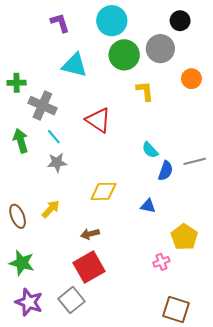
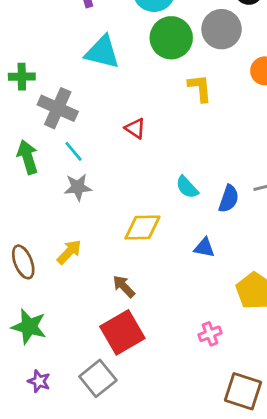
red triangle: (98, 120) -> (135, 128), size x0.6
cyan semicircle: (150, 150) -> (187, 187), moved
brown arrow: (90, 234) -> (124, 286), turned 60
pink cross: (161, 262) -> (210, 334), moved
purple star: (29, 302) -> (39, 381), size x0.6

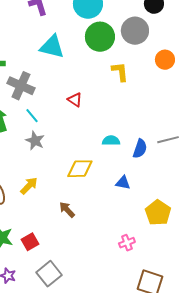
gray star: (78, 187) -> (35, 141), turned 30
cyan semicircle: (187, 187) -> (111, 141), turned 132
red square: (122, 332) -> (30, 242), moved, size x0.6

